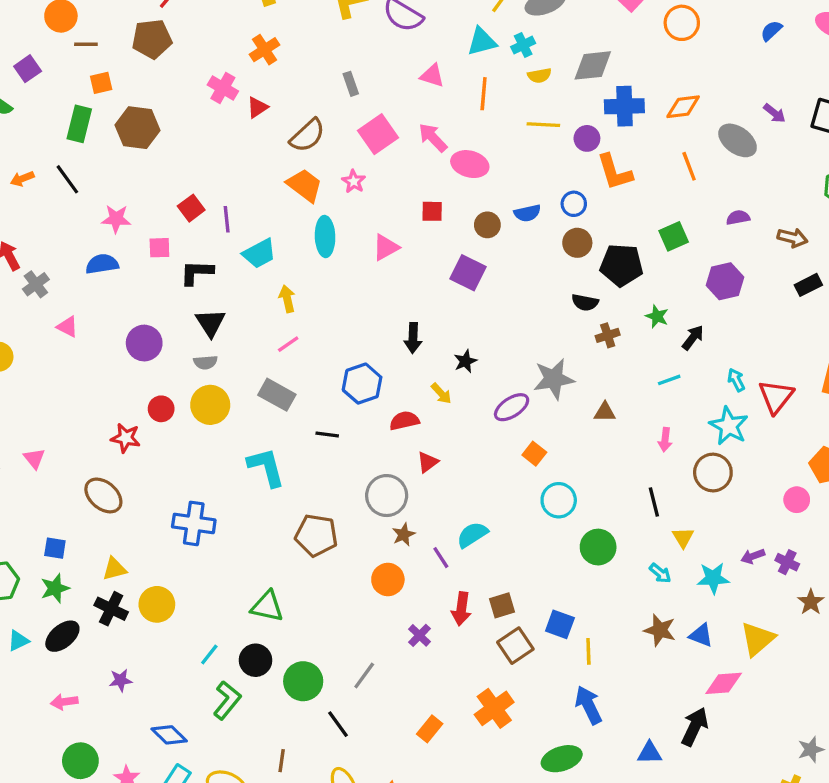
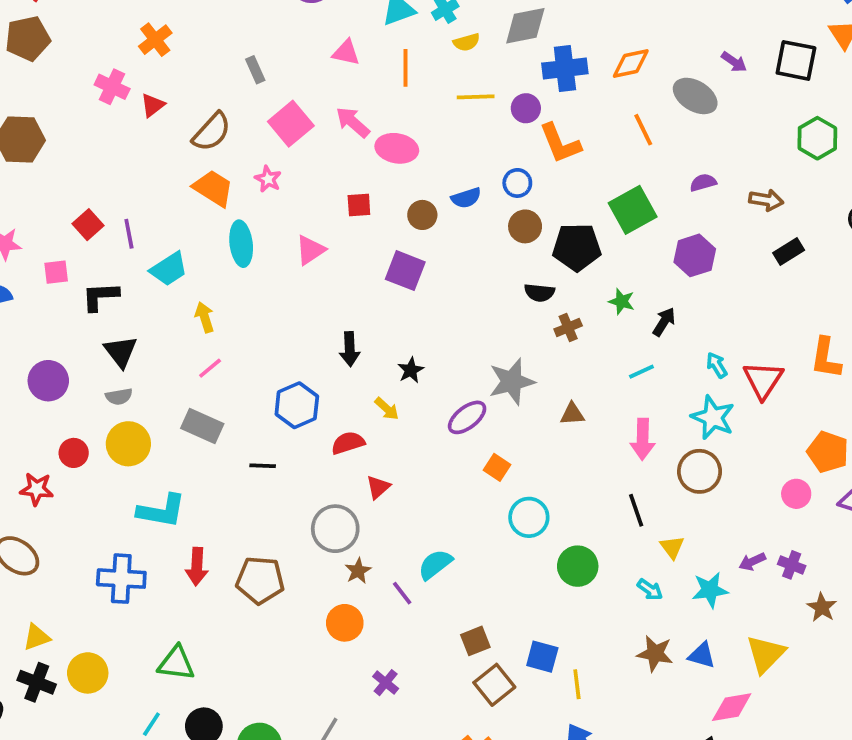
green square: (674, 236) -> (633, 210), size x1.4
pink arrow: (665, 440) -> (643, 439), size x1.5
cyan L-shape: (266, 467) -> (161, 511), moved, turned 120
green triangle: (267, 606) -> (176, 663), moved
red arrow: (461, 609) -> (197, 566), moved

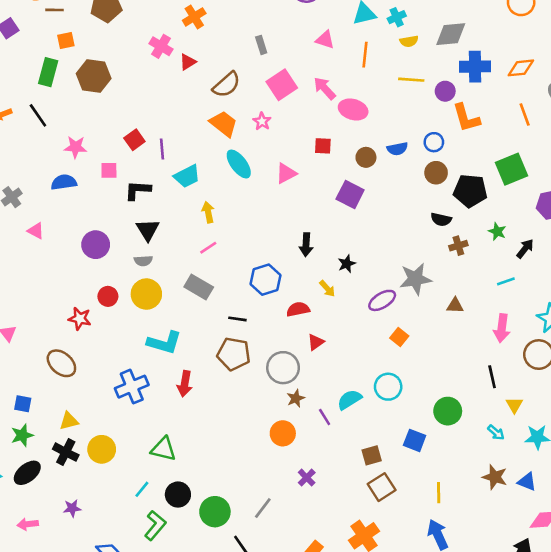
cyan ellipse: (241, 244) -> (239, 164), turned -36
cyan circle: (529, 517) -> (388, 387), moved
blue cross: (121, 579) -> (132, 387), turned -32
brown pentagon: (260, 580) -> (234, 354), moved
blue square: (542, 657) -> (415, 440), moved

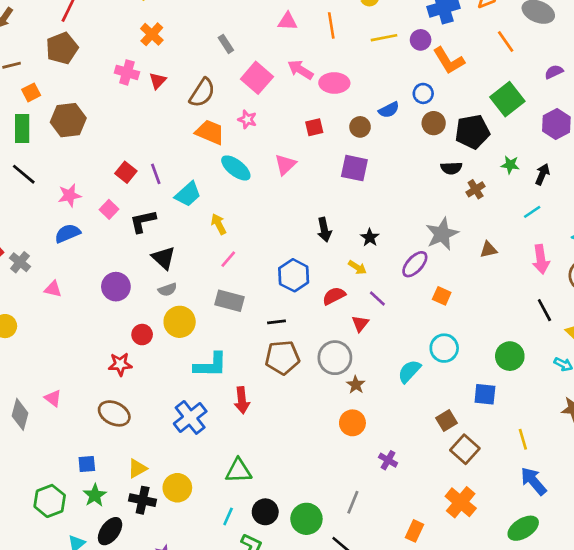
pink square: (109, 170) -> (109, 209), turned -30
purple line: (325, 417) -> (377, 299), moved

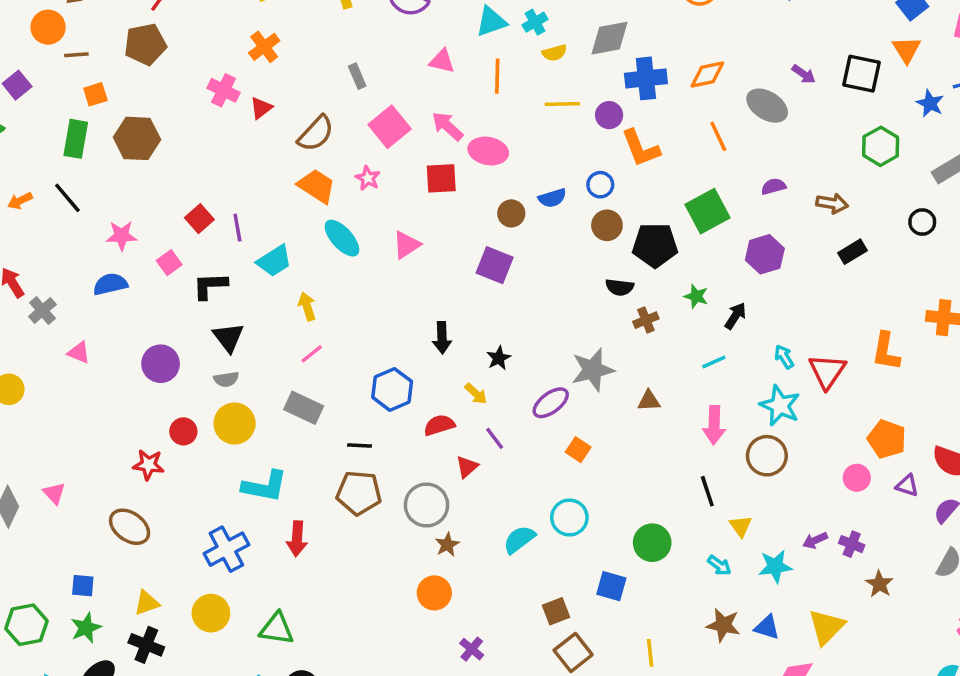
red square: (314, 127) -> (441, 178), moved, size x1.4
yellow circle: (177, 488) -> (211, 613), moved

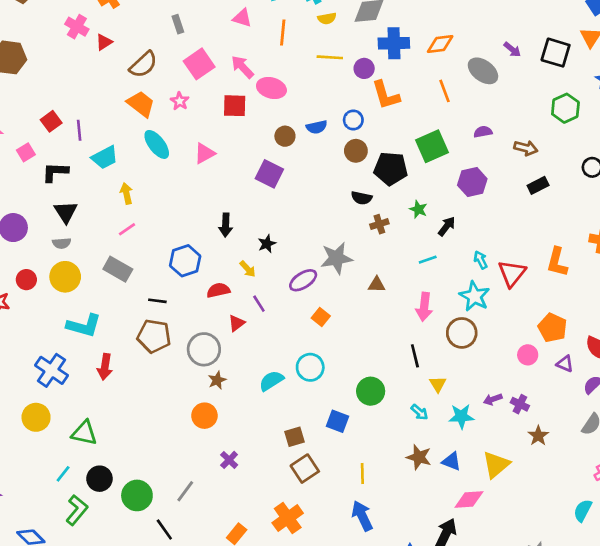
blue cross: (226, 549) -> (51, 370), turned -32

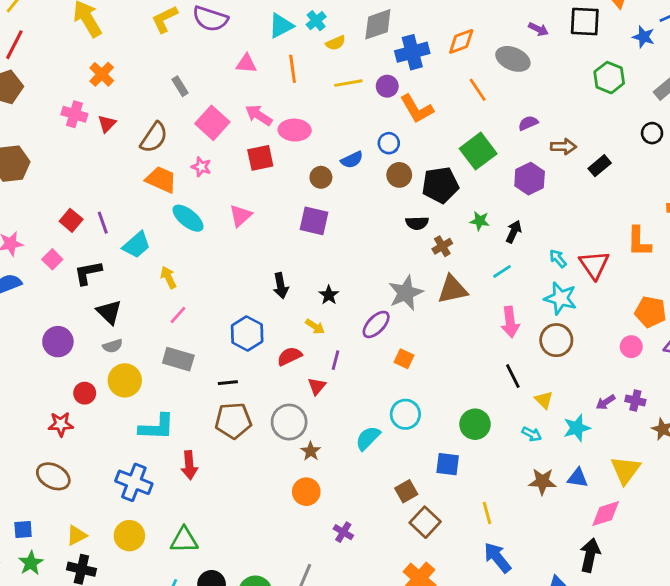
brown arrow: (526, 148) -> (563, 147), moved
brown triangle: (377, 285) -> (452, 289), moved, size x1.6
purple line: (259, 304) -> (336, 360), turned 60

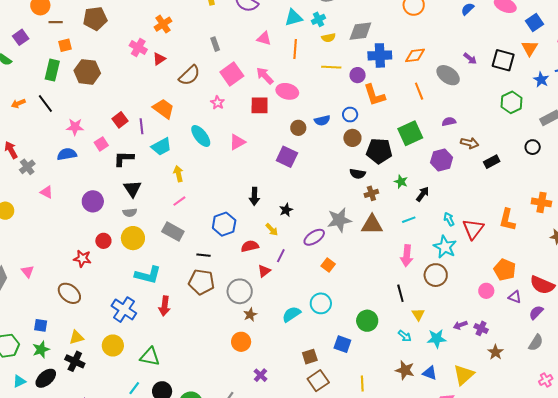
orange trapezoid: (161, 180) -> (164, 109), moved

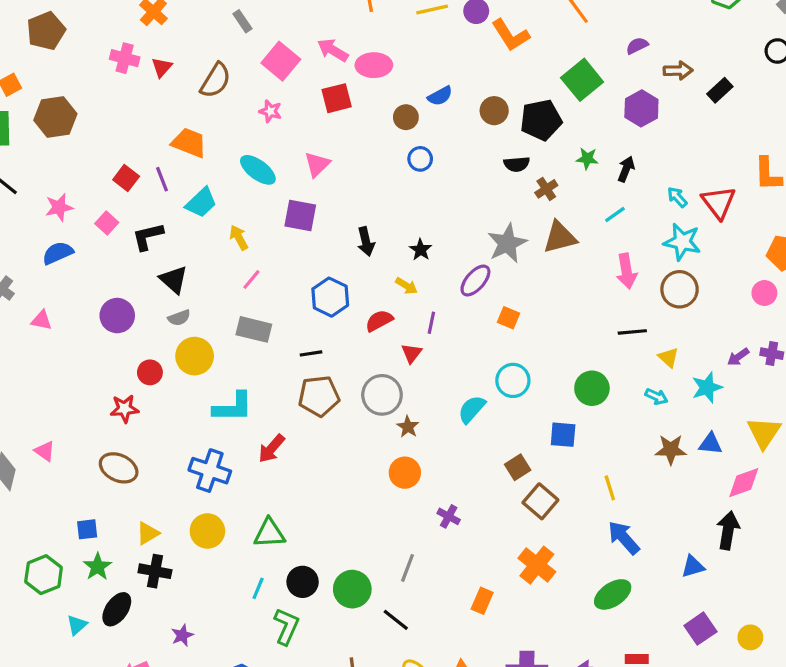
blue circle: (350, 115) -> (420, 159), moved
purple square: (287, 157) -> (300, 216), moved
black line: (400, 293) -> (632, 332), turned -66
red arrow: (165, 306) -> (271, 449), turned 48

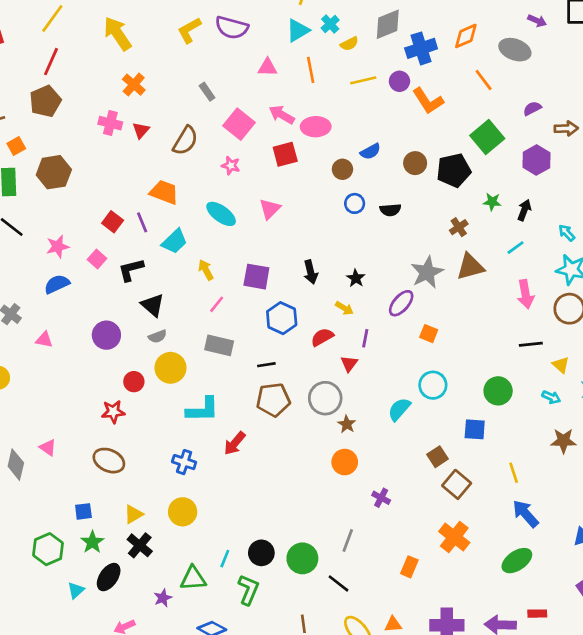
black semicircle: (517, 164) -> (390, 210), moved
purple square: (300, 216) -> (256, 277), moved
blue cross: (210, 471) -> (184, 462), size x0.7
green triangle: (269, 533) -> (193, 578), moved
black cross: (155, 571) -> (140, 545), turned 30

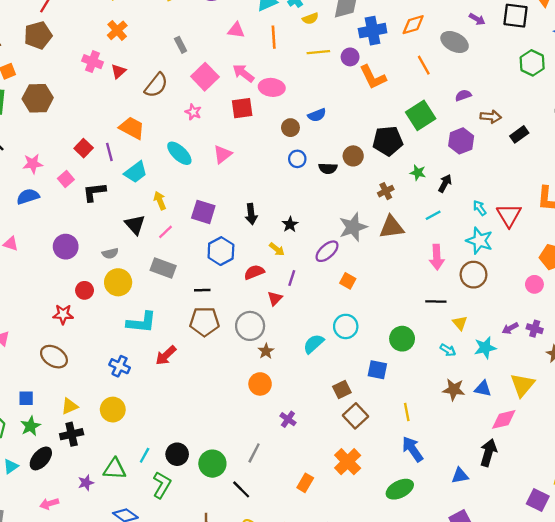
brown circle: (415, 163) -> (353, 156), moved
black triangle: (153, 305) -> (135, 225), moved
black cross: (140, 545) -> (72, 434), turned 30

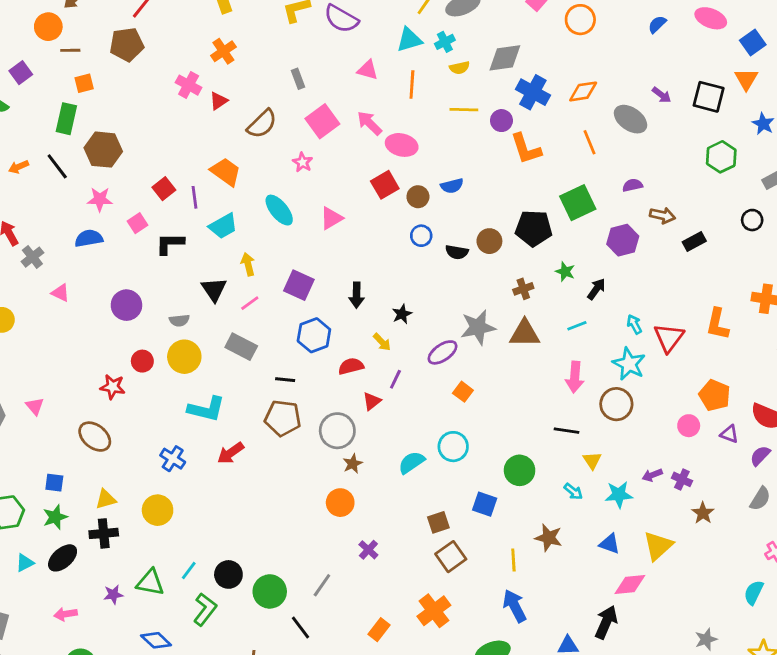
blue cross: (373, 31) -> (533, 92), turned 32
brown hexagon: (38, 98) -> (103, 150), moved
red square: (242, 108) -> (385, 185), moved, turned -30
brown star: (454, 390) -> (549, 538), moved

